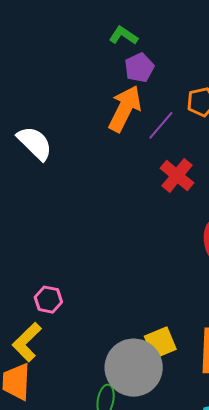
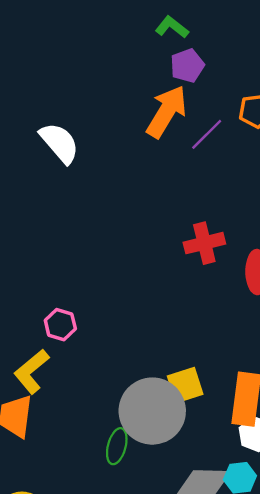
red cross: (177, 176) -> (204, 243), moved, turned 32

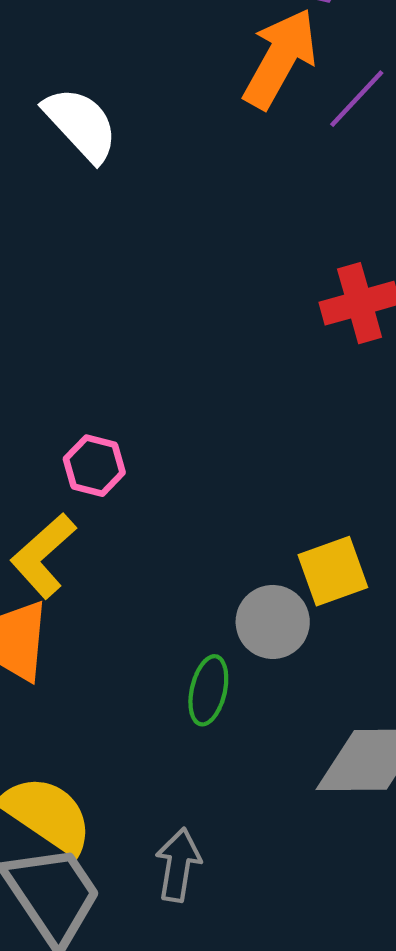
gray circle: (152, 411) -> (273, 622), size x0.6

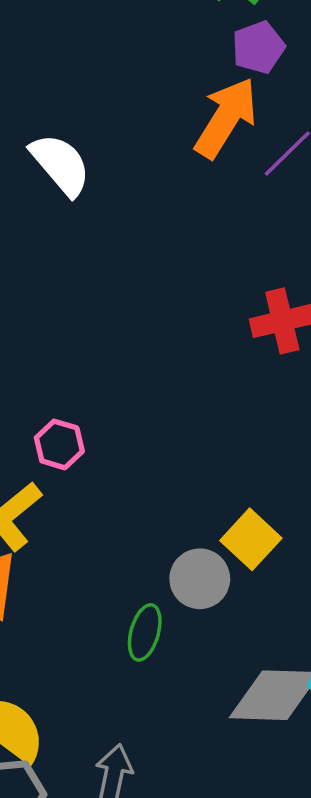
yellow square: (333, 571) -> (251, 539), turned -30

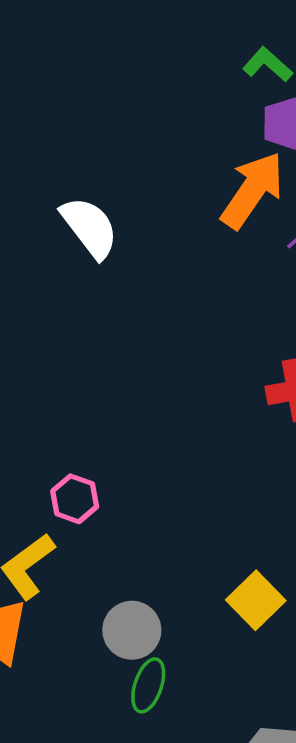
gray circle: (200, 579) -> (132, 630), moved

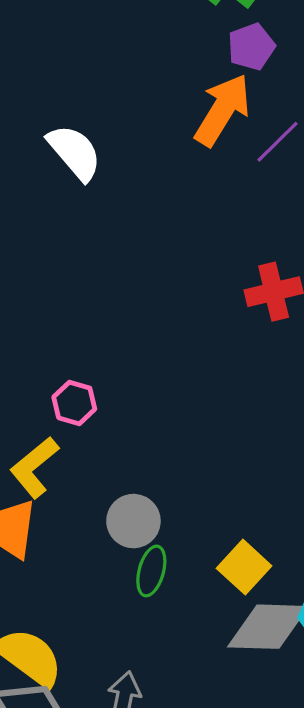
yellow square: (256, 600) -> (244, 567), moved

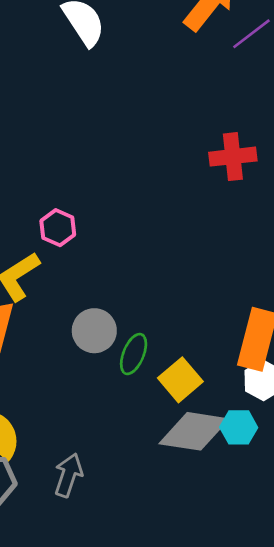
green ellipse: (151, 571) -> (134, 354), moved

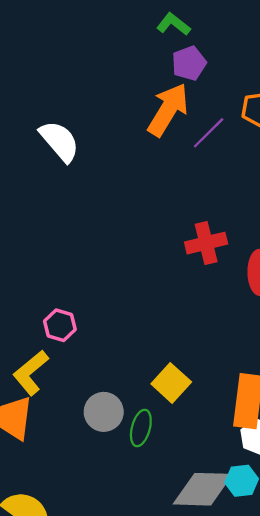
yellow square: (180, 380) -> (171, 383), moved

